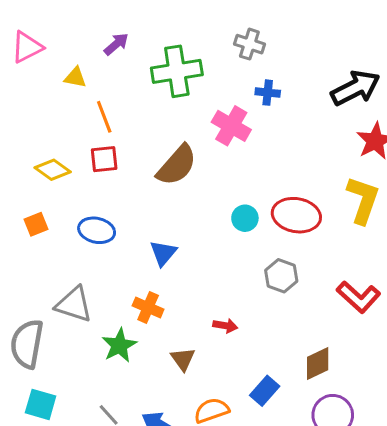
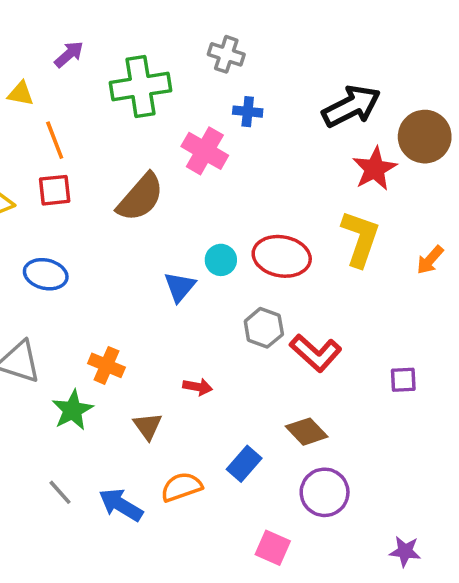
blue triangle: (163, 253) -> (180, 287), moved
red L-shape: (358, 297) -> (316, 353), moved
brown diamond: (318, 364) -> (307, 432), turned 72

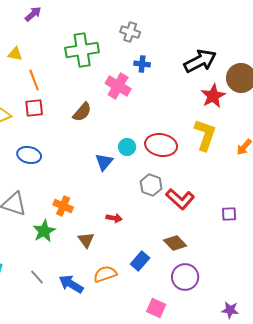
purple arrow: (69, 54) -> (33, 14), moved
brown semicircle: (140, 197) -> (82, 112), size x0.7

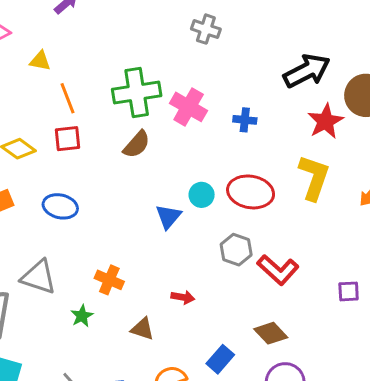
green cross: (82, 50) -> (137, 93), moved
blue cross: (142, 64) -> (245, 120), moved
green star: (44, 231) -> (82, 316), size x0.7
brown triangle: (86, 240) -> (142, 329), turned -36

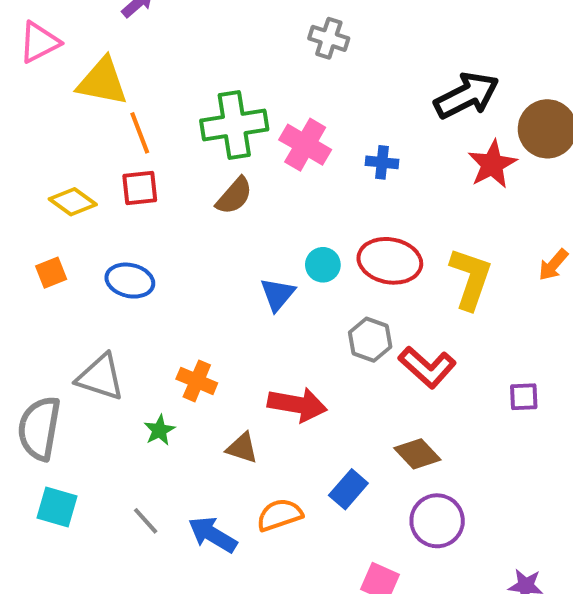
yellow triangle: (40, 61) -> (102, 82), size x1.8
yellow L-shape: (314, 178) -> (471, 279), moved
red arrow: (183, 297) -> (297, 405), size x1.8

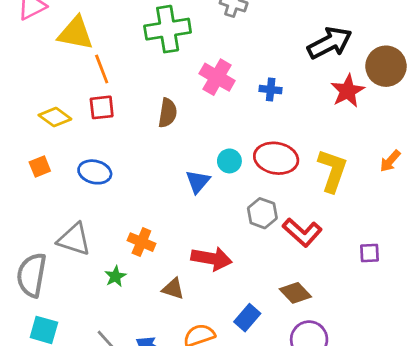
green cross: (234, 125) -> (168, 29), moved
brown semicircle: (234, 196) -> (168, 113), turned -32

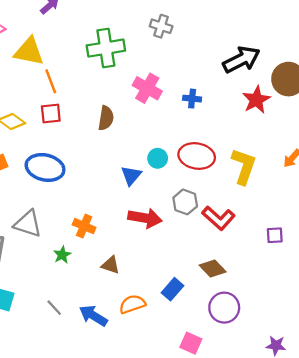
blue ellipse: (95, 172) -> (45, 167), size x1.4
red arrow: (212, 258) -> (145, 218), moved

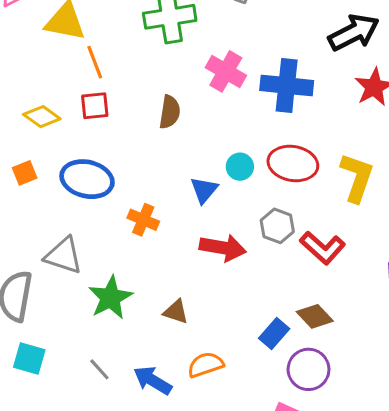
blue cross: (192, 99) -> (287, 85), size x2.0
orange cross: (84, 226) -> (143, 220), moved
green star: (62, 255) -> (110, 298), size x1.8
blue rectangle: (173, 289) -> (274, 334), moved
purple circle: (224, 308) -> (309, 369), moved

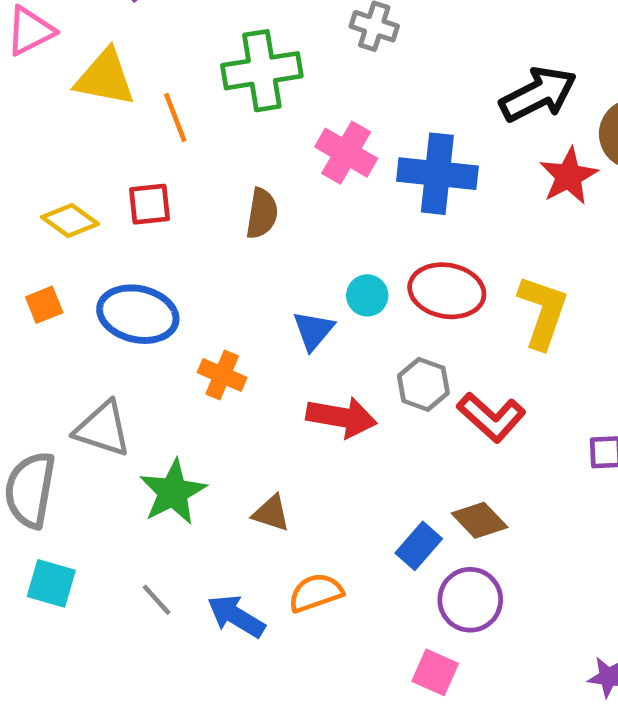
orange line: (95, 62) -> (175, 118), moved

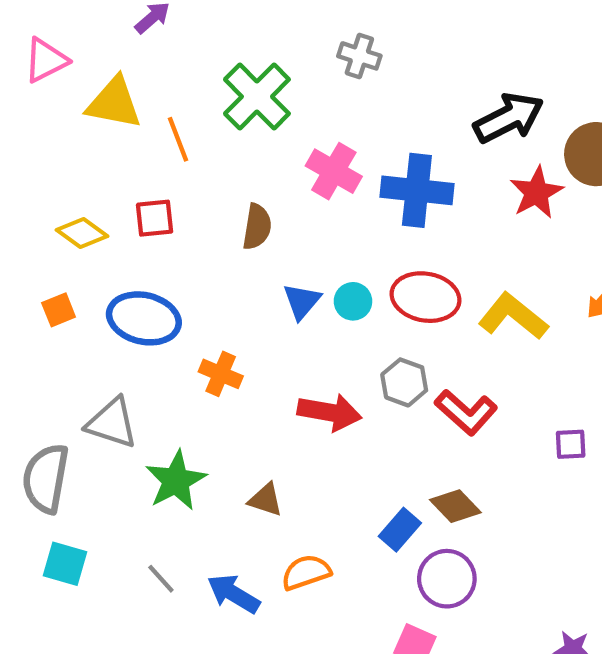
green cross: (262, 71) -> (257, 97), turned -36
yellow L-shape: (543, 312) -> (513, 316), turned -70
blue triangle: (313, 331) -> (302, 301), moved

